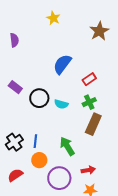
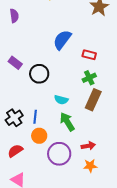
red rectangle: (89, 79) -> (89, 55), turned 48
cyan semicircle: (61, 104) -> (61, 100), moved

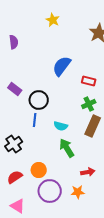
blue line: (35, 117) -> (35, 120), moved
orange circle: (39, 136) -> (39, 170), moved
purple circle: (59, 154) -> (50, 191), moved
orange star: (90, 166) -> (78, 192), moved

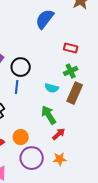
blue semicircle: (62, 66) -> (45, 19), moved
cyan semicircle: (61, 126) -> (52, 88), moved
red arrow: (88, 172) -> (59, 134), moved, turned -32

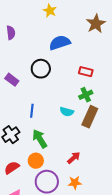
blue semicircle: (45, 19) -> (60, 43), turned 35
black circle: (21, 67) -> (41, 69), moved
green arrow: (49, 115) -> (40, 139), moved

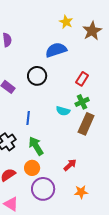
yellow star: (50, 11) -> (66, 22), moved
red rectangle: (86, 72) -> (82, 79), turned -72
cyan semicircle: (67, 112) -> (63, 111), moved
orange star: (75, 183) -> (81, 192), moved

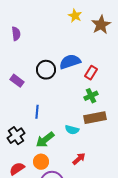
blue semicircle: (56, 50) -> (70, 62), moved
cyan semicircle: (63, 111) -> (72, 130), moved
brown rectangle: (86, 124) -> (95, 118), turned 55
green arrow: (36, 146) -> (45, 140), turned -96

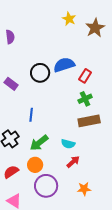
cyan semicircle: (72, 130) -> (68, 144), moved

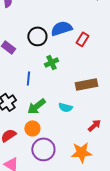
green cross: (85, 99) -> (51, 62), moved
red arrow: (73, 162) -> (94, 125), moved
orange star: (84, 189) -> (81, 152), size x1.5

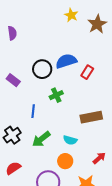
orange circle: (32, 128) -> (65, 161), moved

